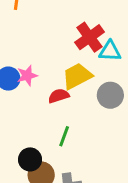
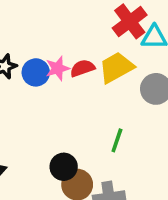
red semicircle: (59, 96) -> (82, 68), moved
green line: (64, 136) -> (117, 140), moved

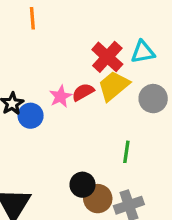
red cross: (130, 21) -> (107, 57), moved
blue circle: (36, 72) -> (31, 116), moved

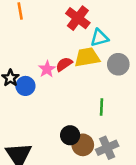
cyan triangle: (143, 52) -> (99, 38), moved
red cross: (107, 57) -> (78, 18), moved
yellow trapezoid: (114, 86) -> (87, 57), turned 35

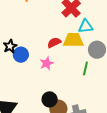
pink star: (47, 69) -> (47, 63), moved
green line: (101, 107) -> (85, 68), moved

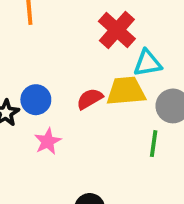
blue circle: (21, 55) -> (36, 100), moved
pink star: (47, 63) -> (48, 141), moved

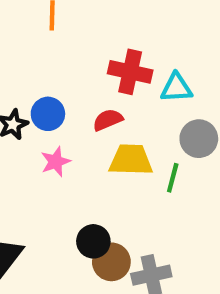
red cross: (117, 30) -> (130, 72), moved, turned -36
yellow trapezoid: (126, 91) -> (131, 160), moved

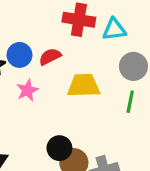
red semicircle: (108, 120) -> (50, 57), moved
green line: (173, 178) -> (130, 102), moved

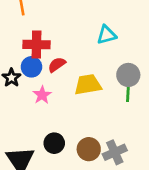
red cross: (79, 20) -> (36, 45), moved
gray circle: (133, 66) -> (128, 75), moved
black circle: (59, 148) -> (54, 143), moved

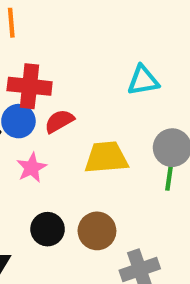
black circle: (54, 143) -> (48, 229), moved
brown circle: (89, 149) -> (97, 231), moved

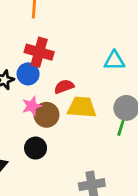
red semicircle: (59, 121) -> (64, 87), moved
brown circle: (97, 231) -> (46, 115), moved

